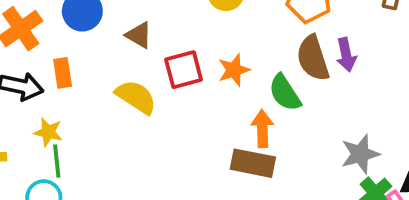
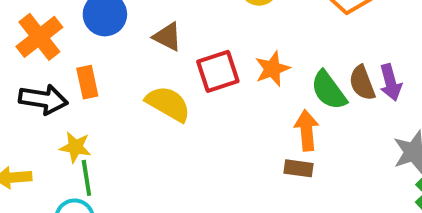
purple arrow: (346, 55) -> (391, 82), moved
brown semicircle: (313, 58) -> (362, 83), moved, size x0.7
brown rectangle: (253, 163) -> (298, 168), size x0.6

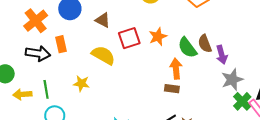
purple arrow: (391, 82) -> (222, 55), moved
yellow star: (75, 147) -> (81, 83), moved
green line: (86, 178) -> (46, 89), moved

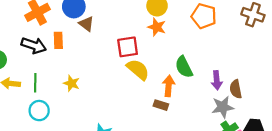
brown triangle: (103, 20) -> (86, 24), moved
orange star: (158, 37) -> (157, 27), moved, turned 30
brown semicircle: (205, 44) -> (236, 89), moved
yellow semicircle: (103, 55) -> (138, 69), moved

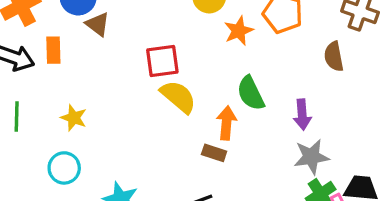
orange star: (157, 27) -> (239, 31), moved, turned 30
brown semicircle: (236, 89) -> (334, 56), moved
cyan circle: (39, 111) -> (64, 168), moved

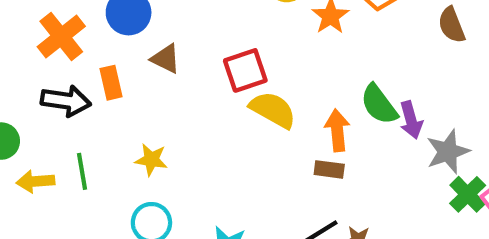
brown triangle: (98, 24) -> (166, 59), moved
green semicircle: (251, 93) -> (379, 104), moved
purple arrow: (302, 115) -> (411, 120), moved

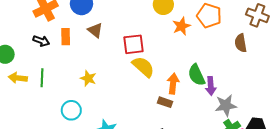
black arrow: (66, 101) -> (41, 41), size x0.7
yellow star: (151, 160) -> (88, 78), moved

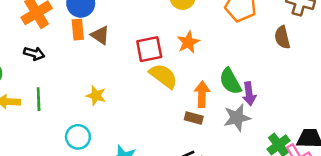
orange star: (181, 26) -> (188, 42), moved
orange rectangle: (66, 37) -> (78, 30), moved
gray star: (226, 105) -> (237, 118), moved

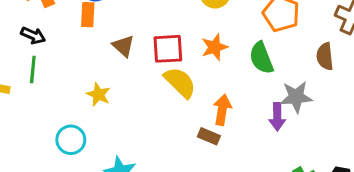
brown triangle: (100, 35) -> (123, 46), moved
green semicircle: (230, 81) -> (261, 58), moved
green line: (39, 99) -> (33, 70), moved
gray star: (237, 118) -> (296, 97), moved

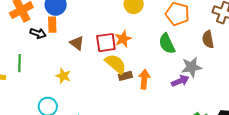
black arrow: (33, 36) -> (38, 33), moved
orange star: (214, 47) -> (123, 39), moved
purple arrow: (277, 117) -> (180, 81), turned -108
brown rectangle: (209, 136) -> (125, 76), moved, turned -32

